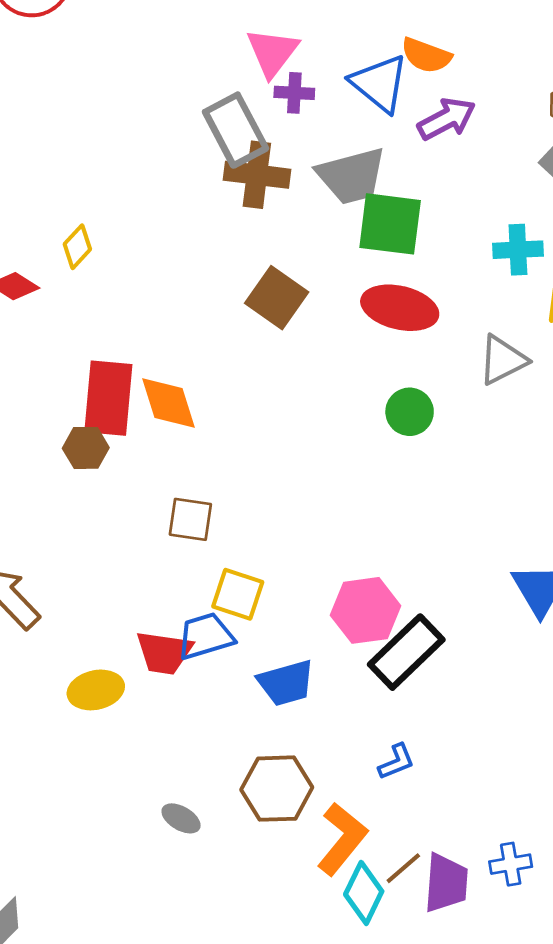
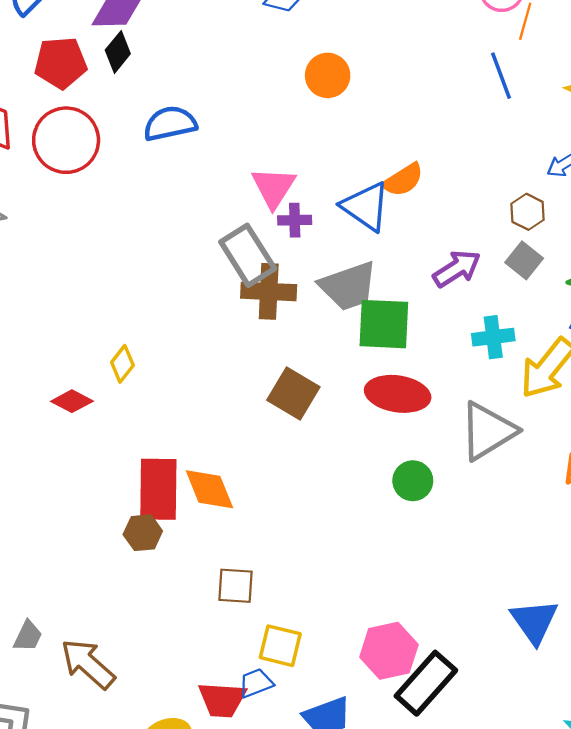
orange semicircle: (426, 55) -> (403, 180), turned -48
purple arrow: (447, 119) -> (457, 269), moved
gray triangle: (503, 360) -> (488, 431), size x1.4
blue trapezoid: (205, 636) -> (256, 683), size x0.7

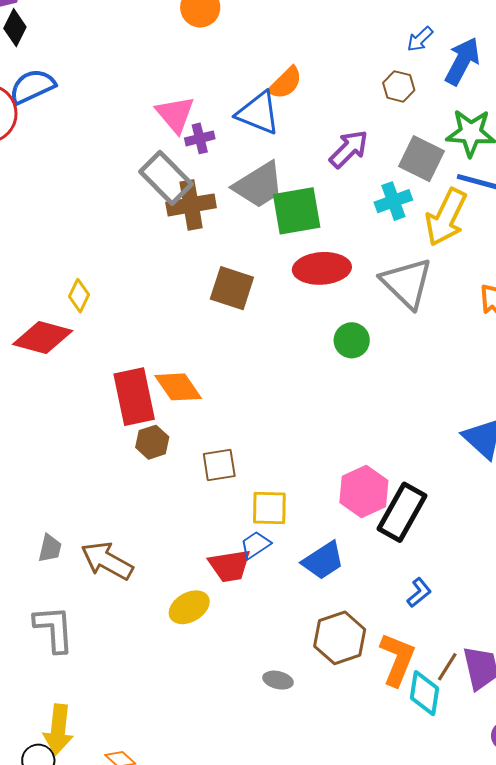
blue semicircle: (170, 124) -> (32, 86), moved
gray square: (524, 260) -> (422, 159), moved, size x1.4
red diamond: (72, 401) -> (43, 337), size x1.6
gray triangle: (488, 431) -> (407, 283), turned -32
brown hexagon: (143, 533) -> (152, 442), moved

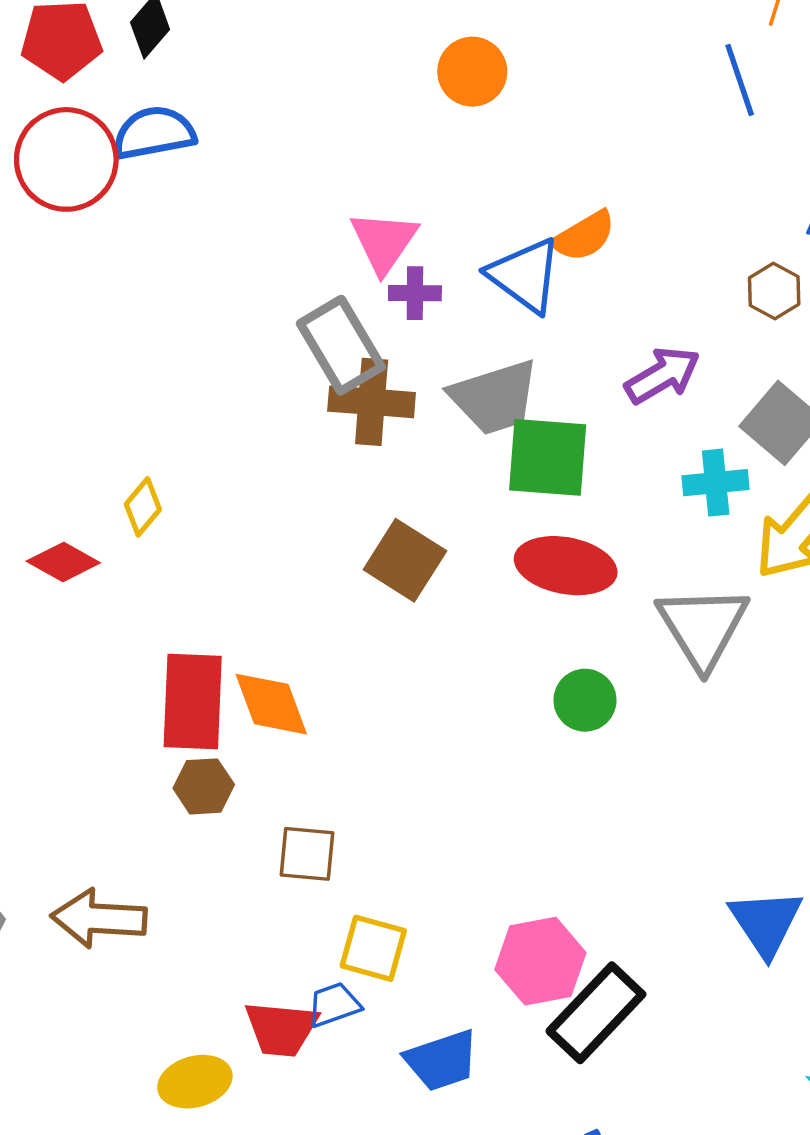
red diamond: (43, 337) -> (63, 562), size x0.7
brown arrow: (107, 561) -> (99, 918), moved, turned -40

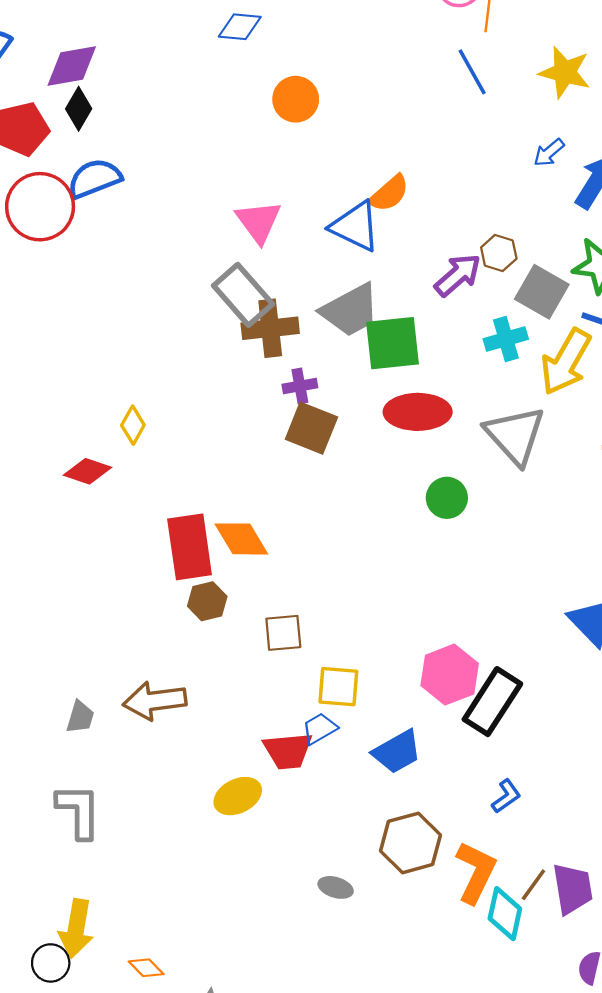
brown hexagon: (774, 291) -> (499, 253), moved
purple cross: (415, 293) -> (300, 386), moved

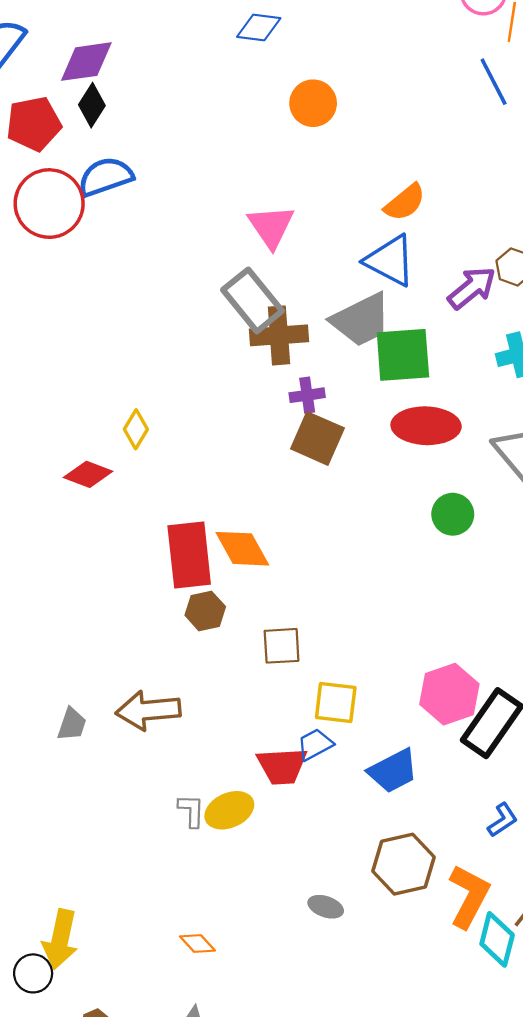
blue triangle: (355, 226) -> (390, 261), moved
gray L-shape: (79, 811) -> (191, 811), moved, size x0.6
orange diamond: (146, 968) -> (197, 944), moved

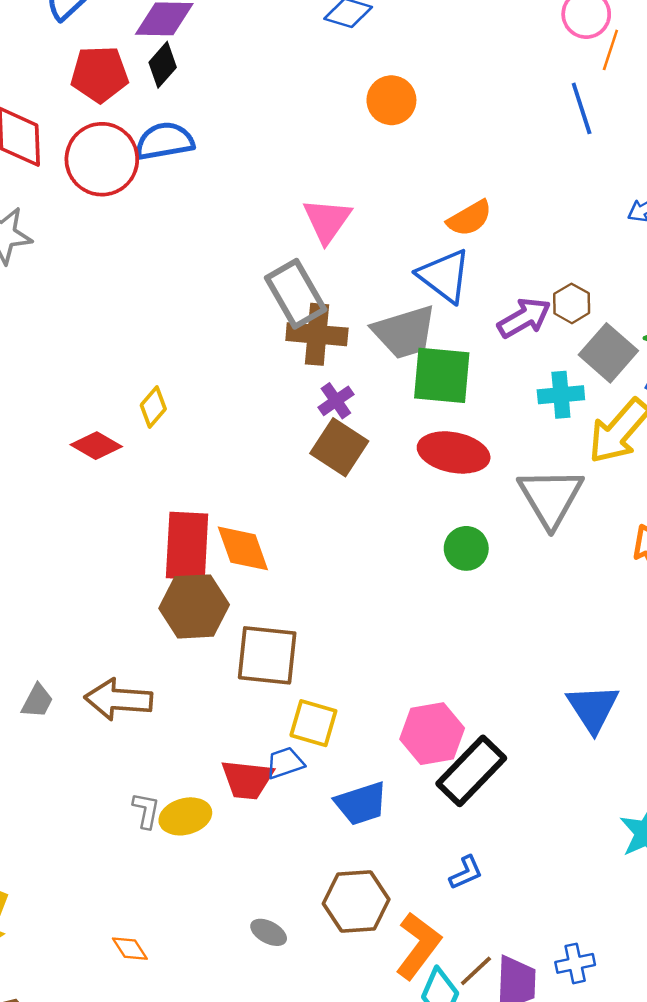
purple cross: (307, 395) -> (336, 401), turned -36
brown hexagon: (205, 611) -> (194, 606), size x1.6
brown square: (282, 646) -> (267, 655), size x1.5

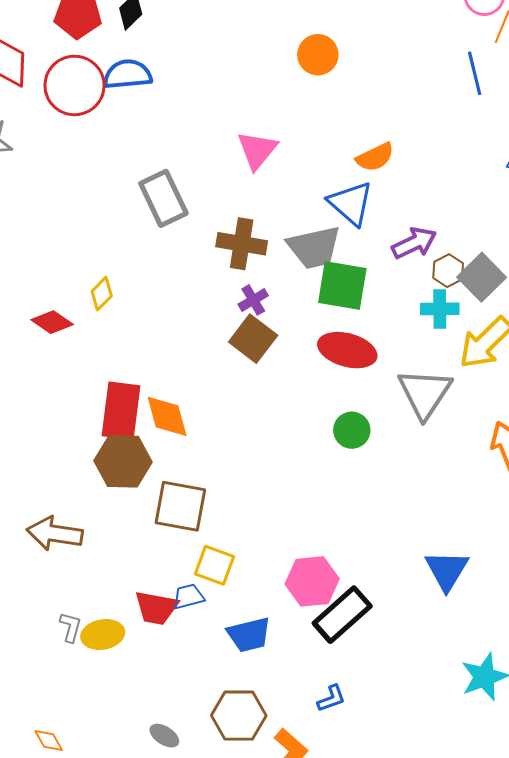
gray rectangle: (296, 294) -> (163, 198), moved
brown hexagon: (572, 303) -> (448, 271), moved

